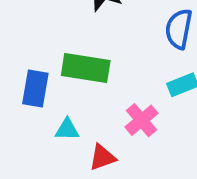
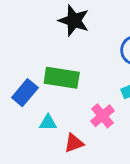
blue rectangle: (35, 88) -> (25, 93), turned 30

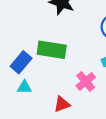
cyan triangle: (48, 123) -> (24, 87), moved

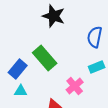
green rectangle: (52, 50) -> (45, 58), turned 40

